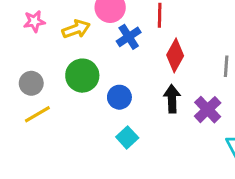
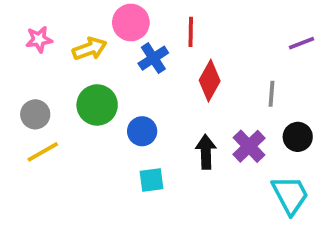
black arrow: (172, 99) -> (206, 152), moved
cyan square: (127, 137) -> (151, 180), turned 35

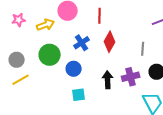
blue cross: (153, 58) -> (82, 43), moved
purple cross: (249, 146) -> (131, 77), turned 30

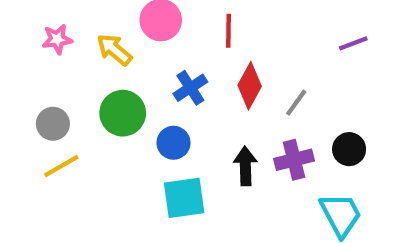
yellow arrow: (46, 25) -> (114, 50), turned -120
gray line: (143, 49) -> (296, 103), moved, turned 32
cyan square: (79, 95) -> (184, 198), size x1.5

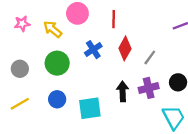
blue circle: (173, 143) -> (57, 99), moved
yellow line: (61, 166) -> (20, 104), moved

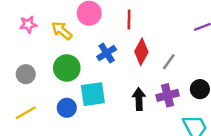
cyan square: (90, 108) -> (93, 94), moved

